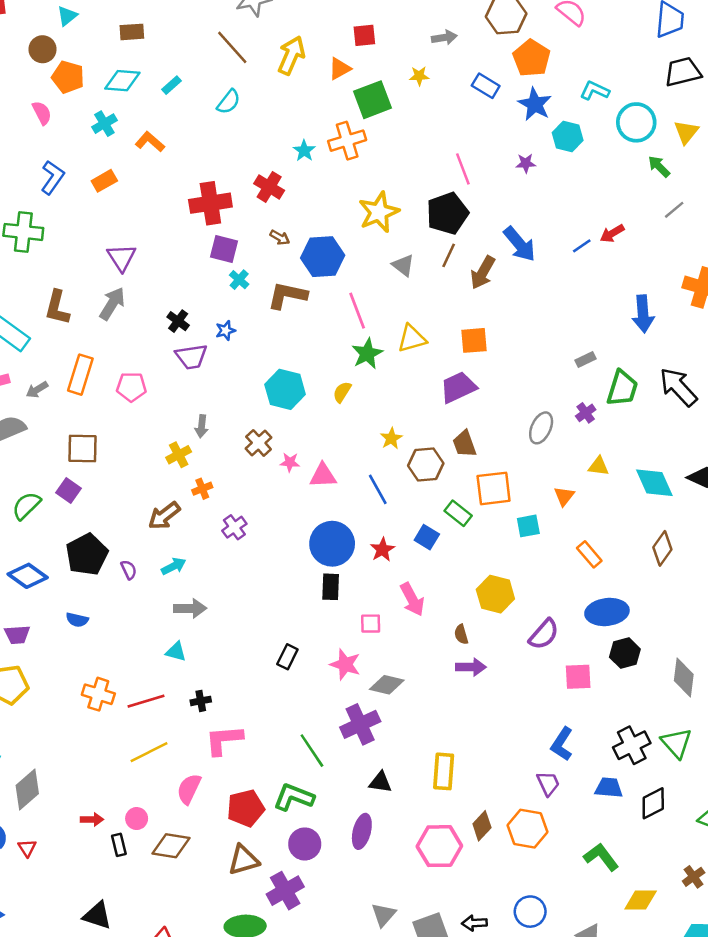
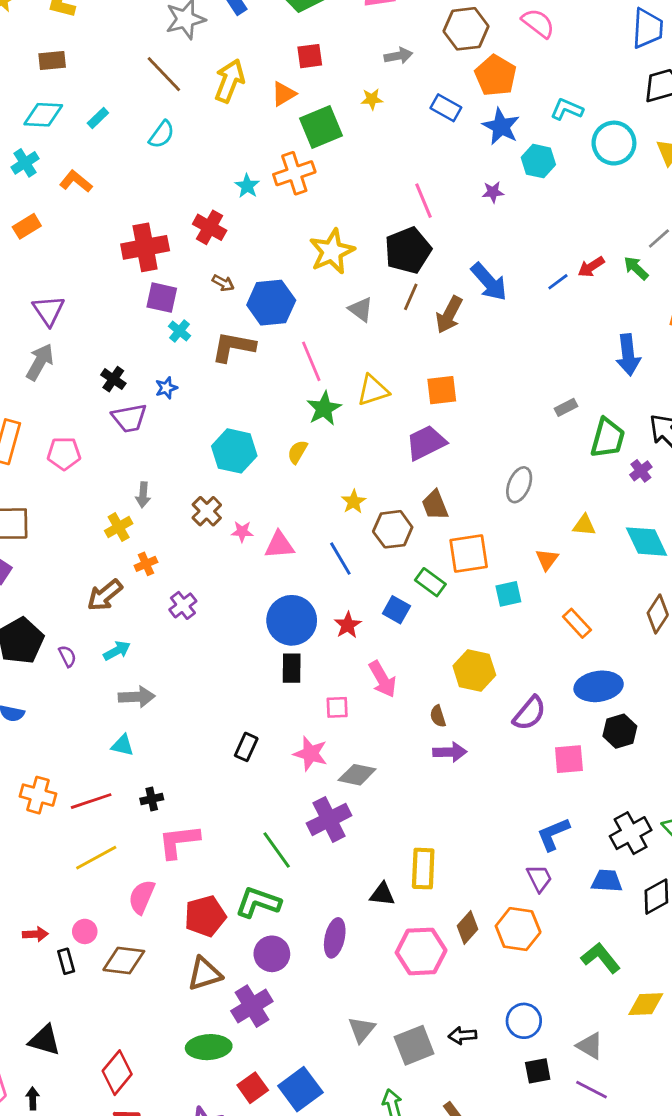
green arrow: (659, 166) -> (636, 268), moved
purple cross: (586, 413) -> (641, 471), moved
blue L-shape: (562, 744) -> (553, 834), turned 36
black triangle: (380, 782) -> (382, 894), moved

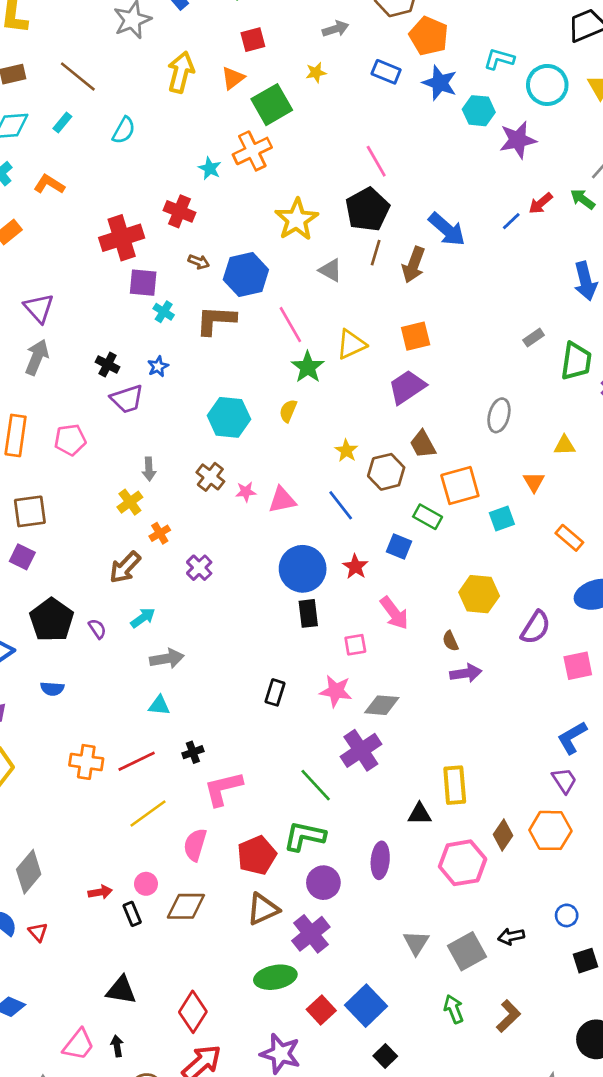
brown line: (164, 74) -> (78, 76), moved
purple star: (493, 192) -> (518, 140), moved, size x1.8
blue circle: (524, 1021) -> (567, 915), size x0.7

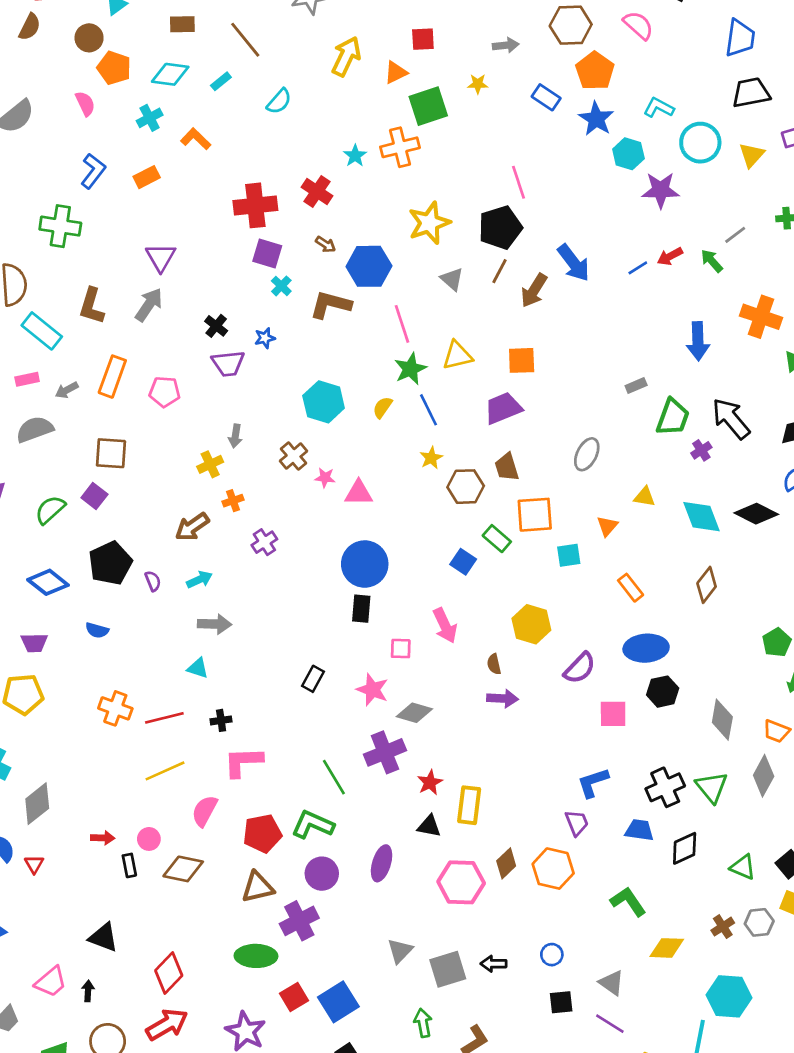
blue line: (341, 505) -> (429, 410), moved
red star: (355, 567) -> (430, 783), moved

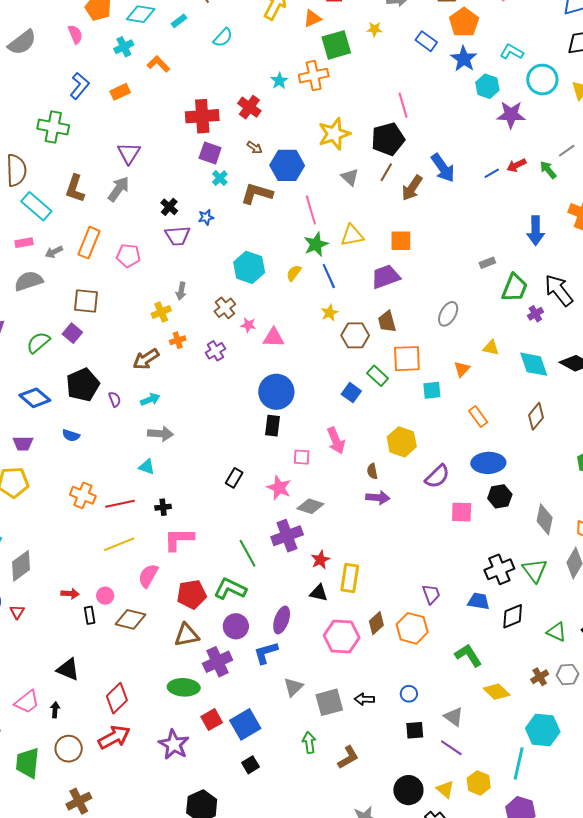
purple cross: (264, 542) -> (215, 351), moved
blue L-shape: (593, 783) -> (266, 653), moved
yellow diamond: (667, 948) -> (497, 692), turned 40

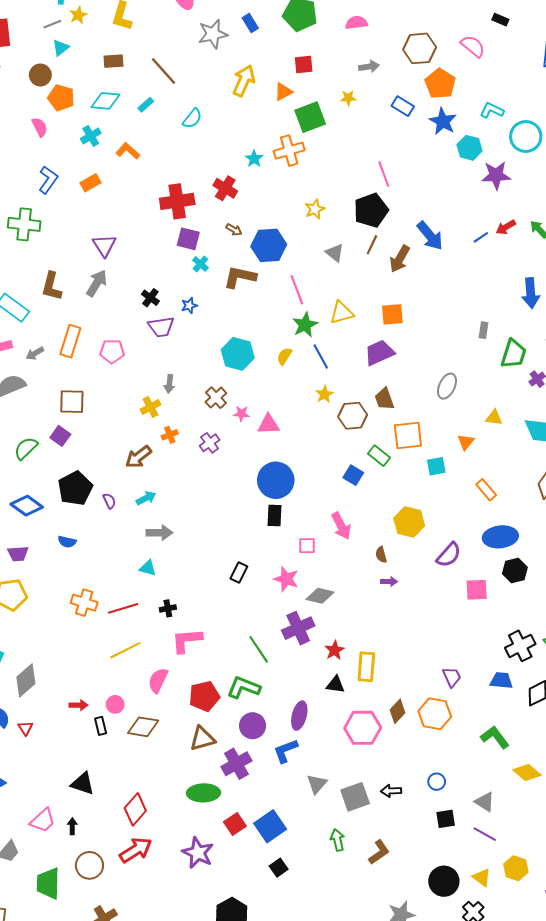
yellow star: (334, 134) -> (315, 209), size x0.6
gray rectangle: (487, 263) -> (483, 330), turned -56
purple arrow: (378, 498) -> (389, 581), size x0.7

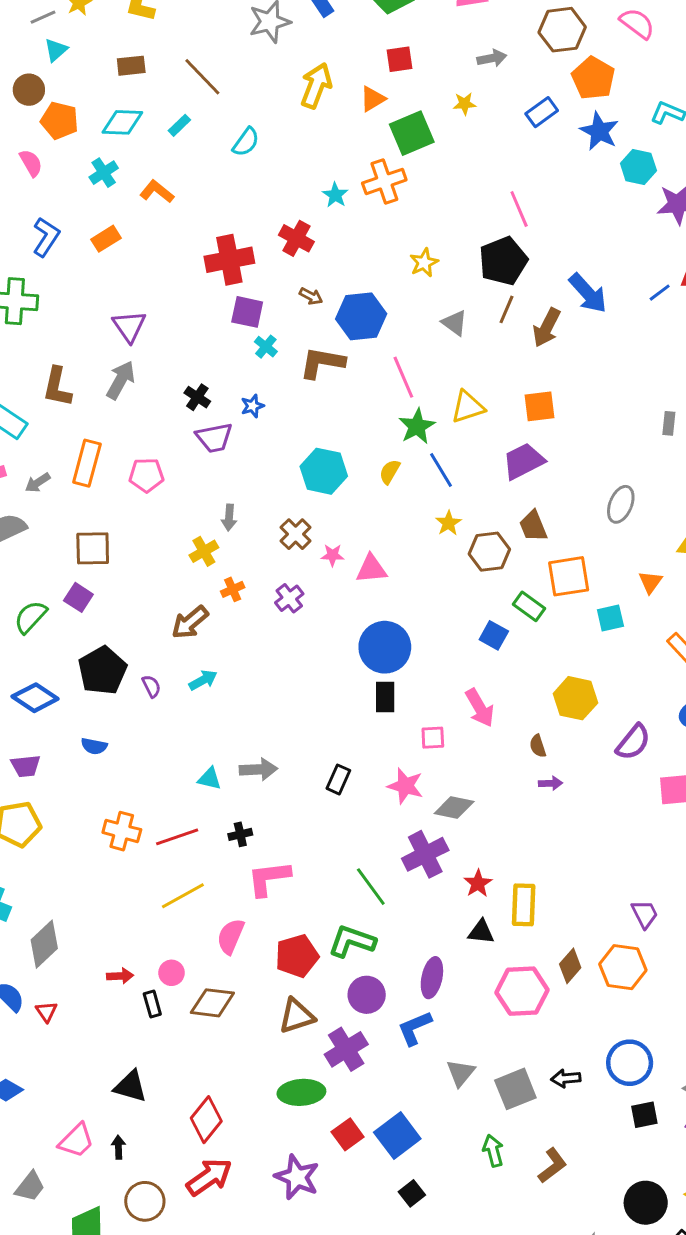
blue rectangle: (403, 106) -> (542, 112), turned -65
gray arrow: (159, 533) -> (258, 769), moved
blue circle: (437, 782) -> (630, 1063), size x1.8

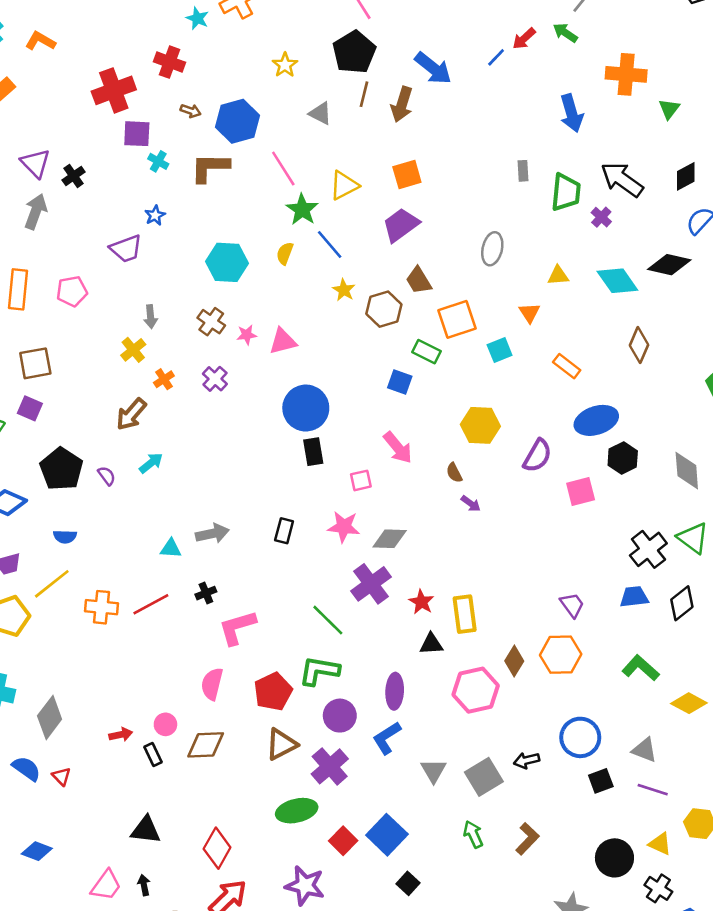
black cross: (197, 397) -> (74, 176), moved, turned 30
purple arrow: (550, 783) -> (471, 504), turned 48
yellow line: (183, 896) -> (52, 584), moved

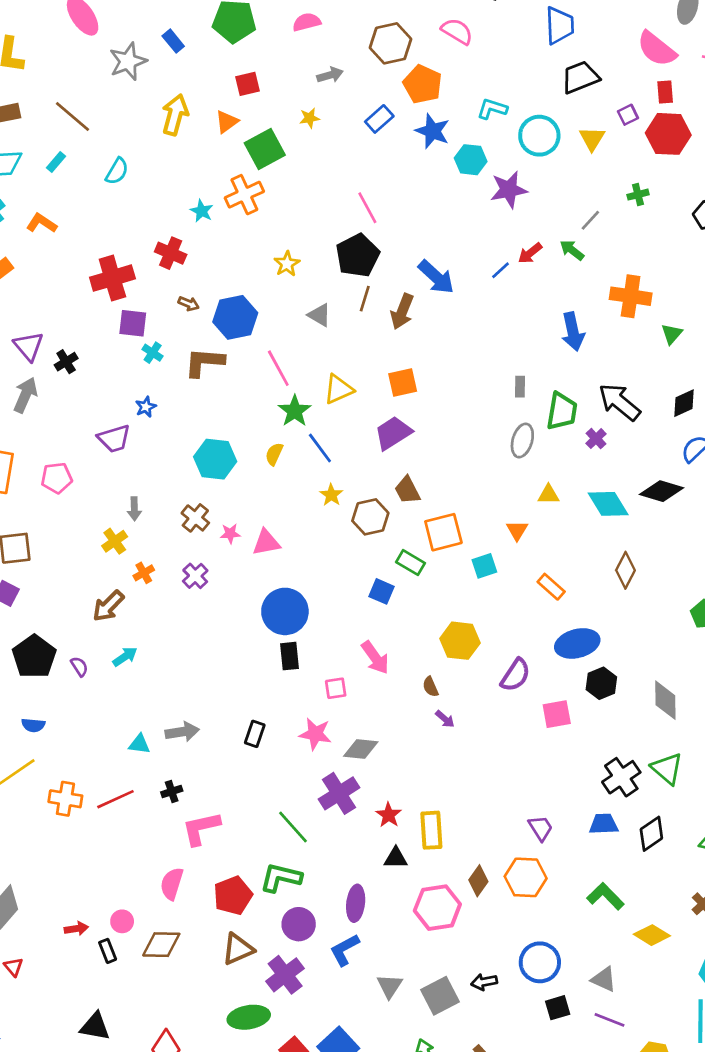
gray ellipse: (492, 249) -> (522, 440), moved

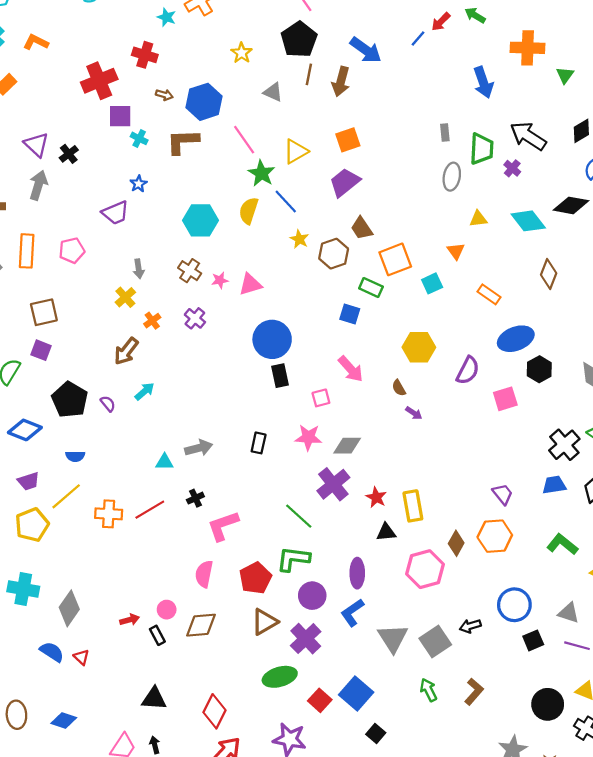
yellow semicircle: (274, 454) -> (249, 211), size x1.4
gray triangle: (390, 986) -> (393, 638), size x1.4

